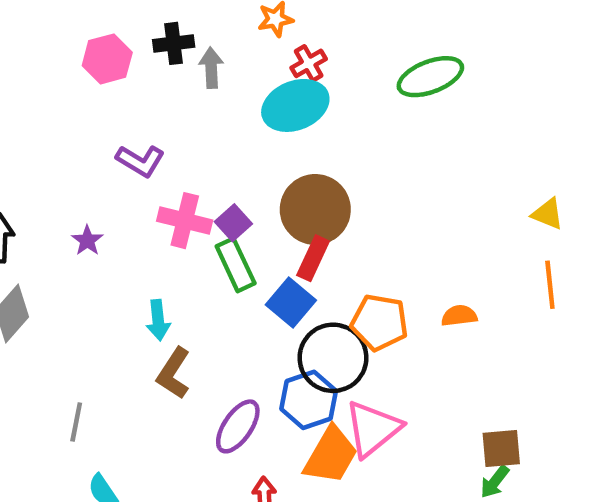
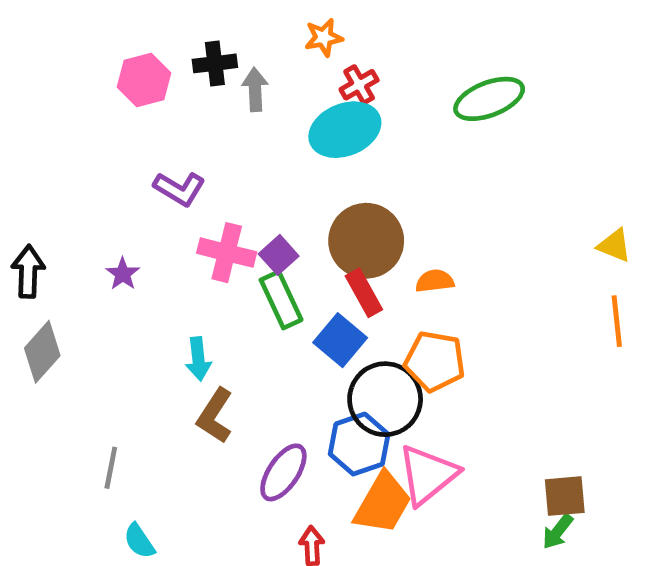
red rectangle: (313, 258) -> (364, 293), turned -54
orange semicircle: (459, 316) -> (435, 281), moved

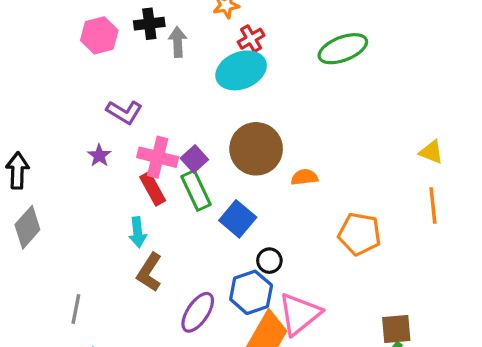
purple star: (123, 274) -> (99, 155), moved
red rectangle: (364, 293) -> (153, 189), moved
orange pentagon: (435, 361) -> (360, 234), moved
black circle: (385, 399) -> (269, 261), size x0.5

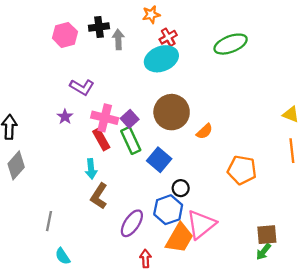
orange semicircle: (304, 177) -> (204, 131), turned 144

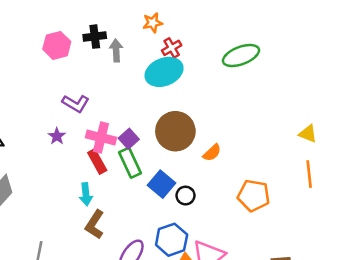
black circle: (181, 188) -> (185, 196), moved

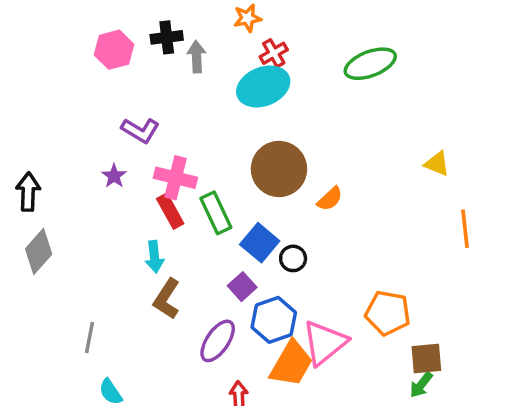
yellow triangle: (308, 134) -> (437, 164), moved
purple square: (129, 139) -> (242, 287), moved
orange pentagon: (254, 196) -> (388, 313), moved

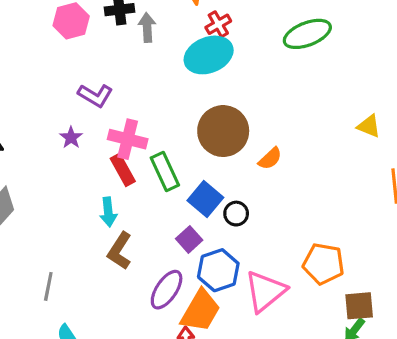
orange trapezoid: (291, 364) -> (201, 311), moved

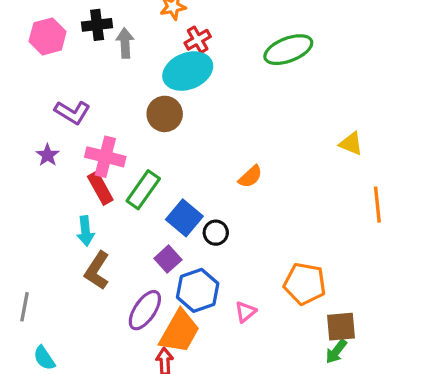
brown circle: (223, 131) -> (165, 114), moved, size x0.7
green rectangle: (165, 171) -> (143, 190), turned 60
pink triangle: (265, 291) -> (245, 312), size x0.5

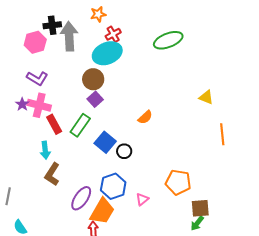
pink hexagon: (48, 36) -> (35, 42), moved
gray arrow: (125, 43) -> (69, 36), size x1.6
pink cross: (105, 157) -> (39, 105), moved
purple square: (168, 259) -> (95, 99), moved

